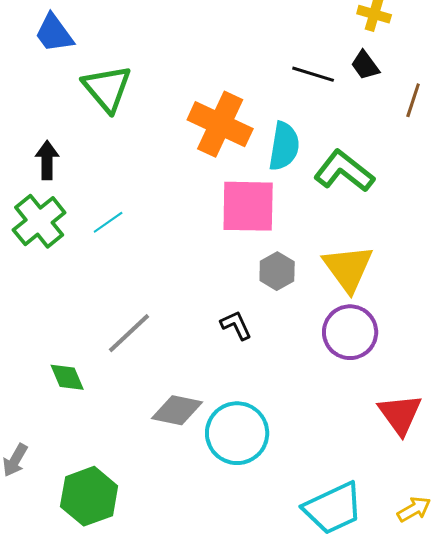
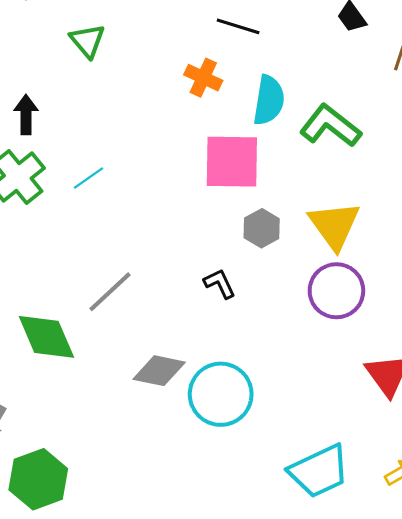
black line: (313, 74) -> (238, 26), moved
green triangle: (107, 88) -> (87, 41), size x0.7
orange cross: (220, 124) -> (203, 78), size x0.6
green diamond: (67, 377) -> (46, 337), size x1.6
green hexagon: (89, 496) -> (38, 479), moved

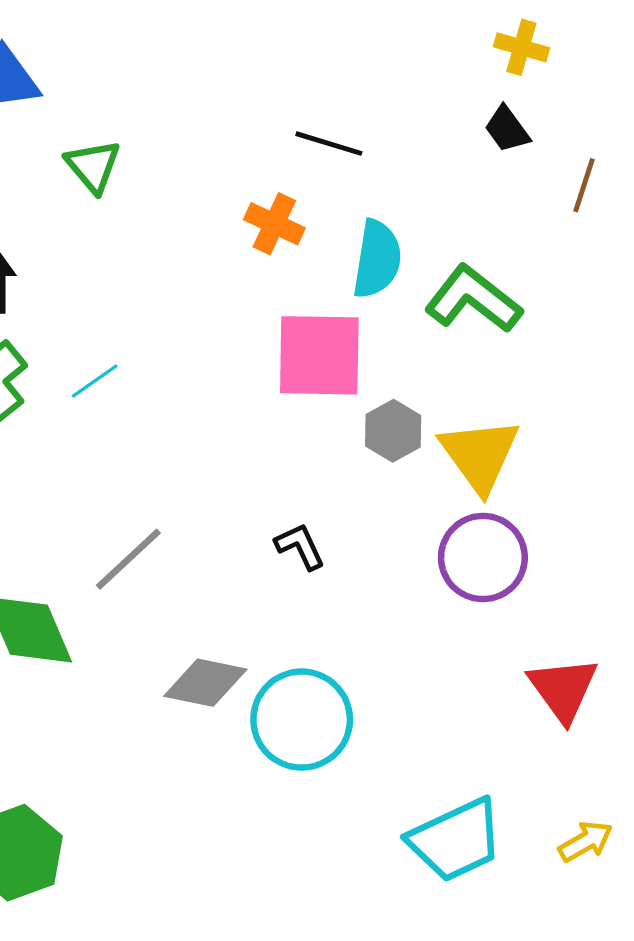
gray hexagon: (262, 228) -> (393, 431), moved

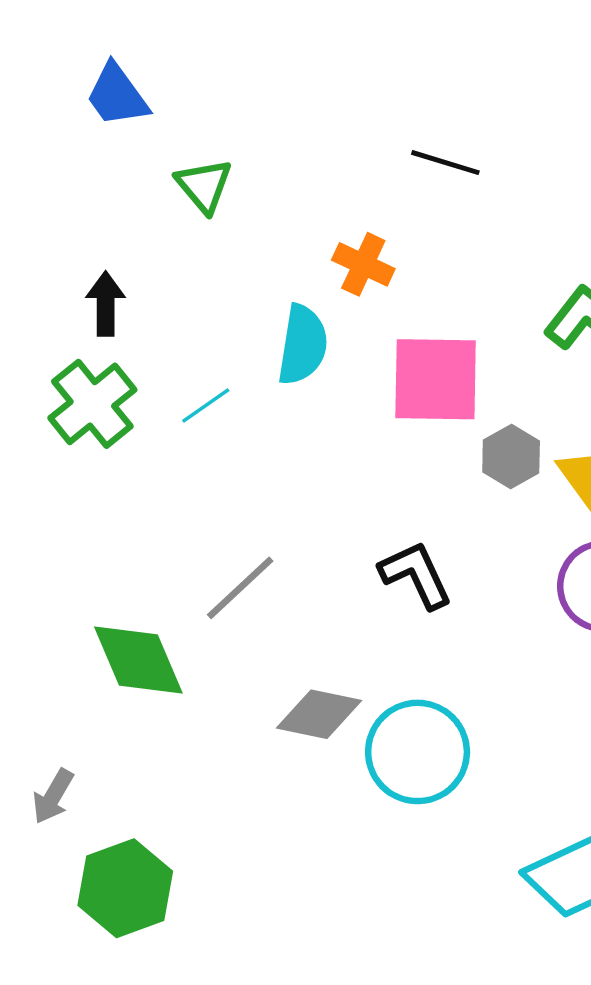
orange cross: (274, 224) -> (363, 264), moved
cyan semicircle: (377, 259) -> (303, 345), moved
black L-shape: (300, 546) -> (416, 575), size x1.4

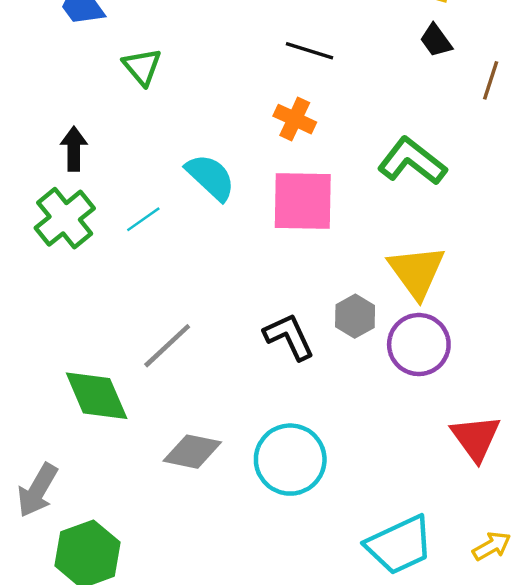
orange cross: (363, 264) -> (295, 119), moved
cyan semicircle: (303, 345) -> (210, 177), turned -56
gray hexagon: (511, 456) -> (355, 316), moved
gray diamond: (319, 714) -> (192, 452), moved
gray arrow: (53, 796) -> (37, 490), size x1.4

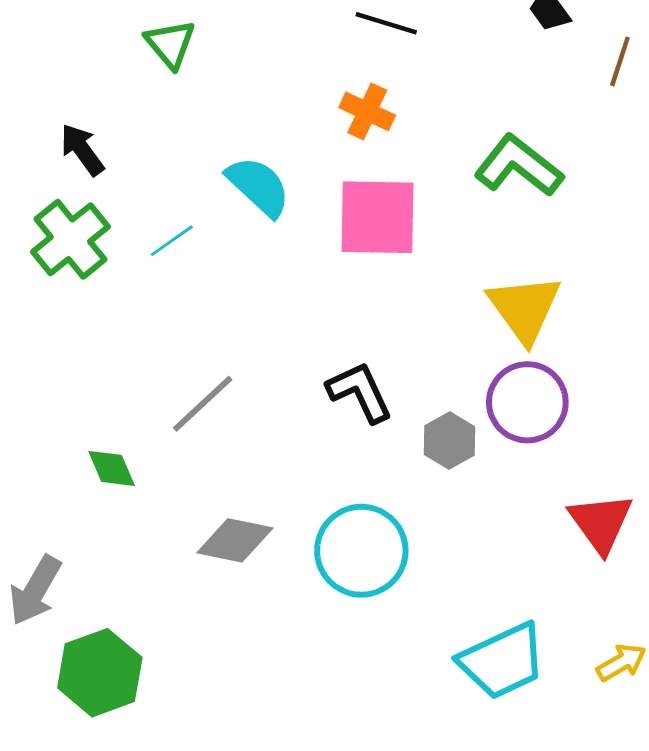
black arrow: (74, 149) -> (82, 150), turned -36
gray hexagon: (355, 316) -> (449, 441), moved
green diamond: (97, 396) -> (112, 468), size x0.6

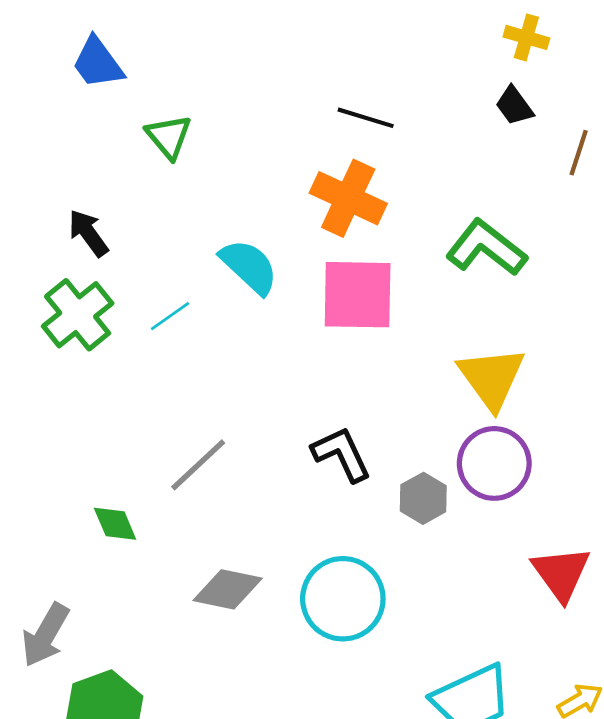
orange cross: (367, 111) -> (348, 198), size x1.5

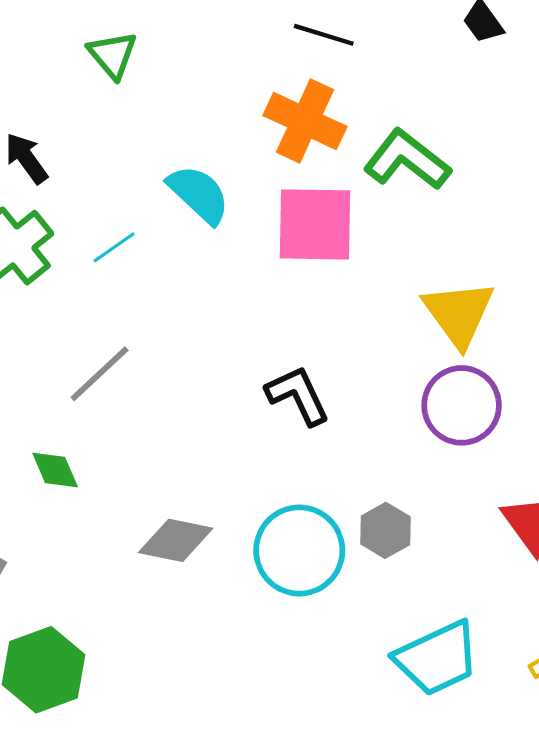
green L-shape: (486, 248) -> (407, 160), moved
gray line: (198, 465) -> (100, 374), moved
gray hexagon: (423, 498) -> (385, 530), moved

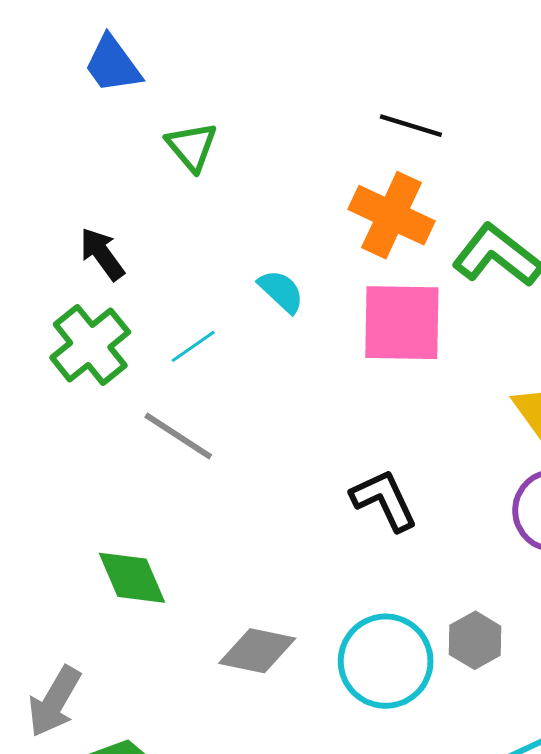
cyan semicircle: (199, 194) -> (281, 291), size x0.7
gray line: (100, 374) -> (178, 436), moved, turned 76
green diamond: (55, 470) -> (132, 578), size x1.4

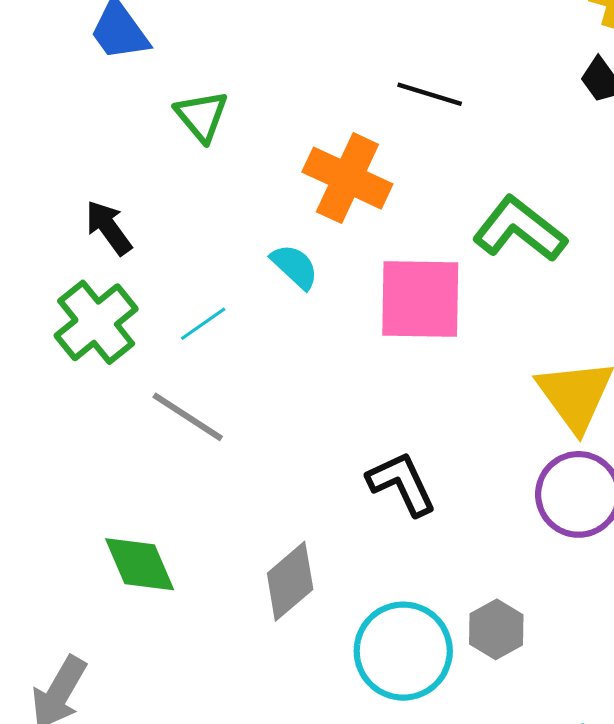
orange cross: (392, 215) -> (347, 178), moved
gray diamond: (257, 651) -> (290, 581), moved, turned -52

